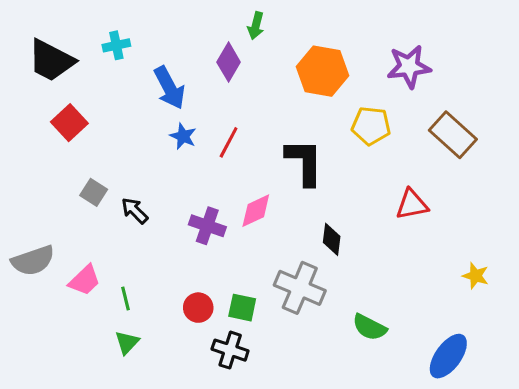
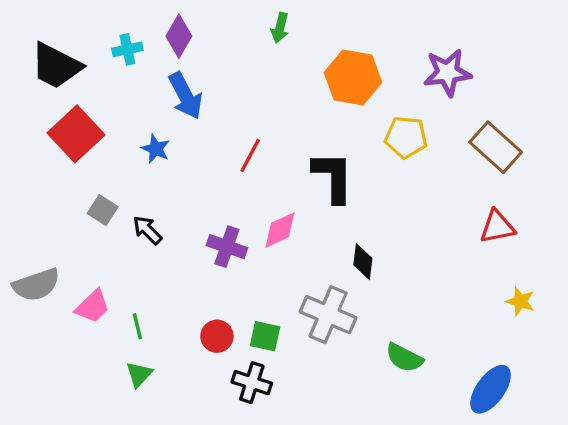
purple diamond: (229, 62) -> (179, 36), moved
red square: (69, 123) -> (76, 134), size x1.4
blue star: (183, 136) -> (156, 149), moved
red triangle: (412, 205) -> (497, 227), moved

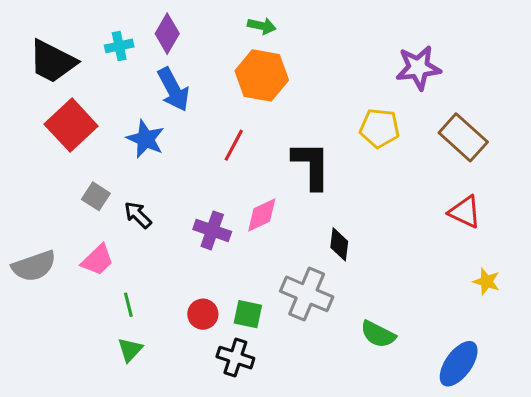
green arrow: (280, 28) -> (262, 26), turned -92
orange hexagon: (353, 78) -> (262, 75), moved
blue star: (156, 149) -> (146, 139), size x1.4
red triangle: (497, 227) -> (465, 212), turned 36
pink trapezoid: (93, 306) -> (97, 260), moved

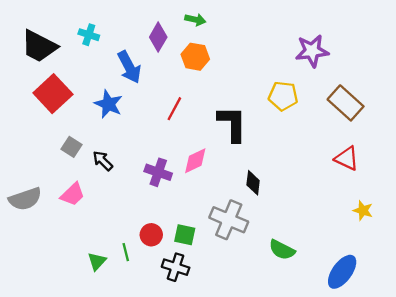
purple diamond: (167, 34) -> (158, 37), moved
cyan cross: (119, 46) -> (89, 35), turned 30
orange hexagon: (262, 75) -> (195, 57), size x0.7
green line: (128, 305) -> (126, 252), moved

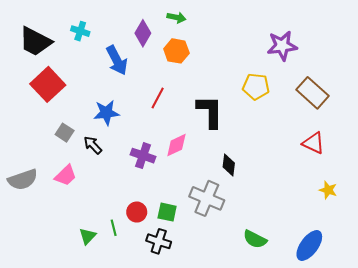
blue star: (108, 104) -> (106, 113), moved, turned -30
green semicircle: (282, 250) -> (255, 239), moved

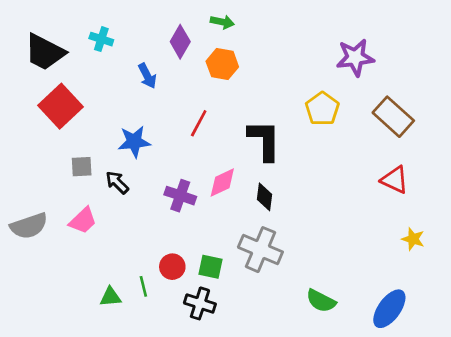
blue arrow: (117, 60) -> (147, 76), size x0.7
yellow pentagon: (256, 87) -> (322, 109), turned 30
gray square: (65, 133) -> (82, 167), turned -36
black diamond: (229, 165) -> (264, 197), moved
green triangle: (88, 236) -> (110, 297), turned 42

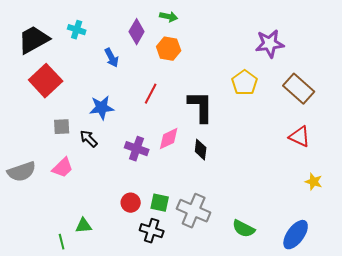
black trapezoid: (45, 52) -> (34, 40), turned 124
gray cross: (260, 250) -> (194, 211), moved
green line: (143, 286) -> (62, 242), moved

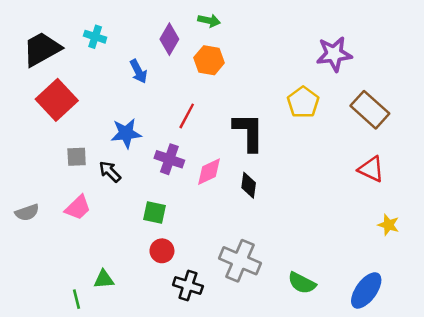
purple cross: (137, 149) -> (169, 159), moved
gray semicircle: (22, 172) -> (27, 212), size x0.7
green square: (160, 203) -> (155, 212), moved

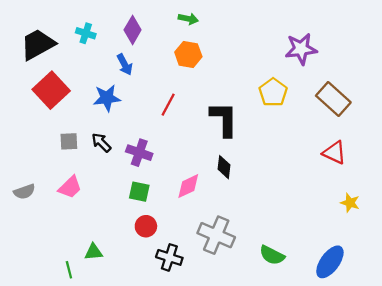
purple diamond: (169, 39) -> (133, 30), moved
blue star: (126, 133) -> (107, 98), moved
purple cross: (169, 159) -> (139, 153), moved
black arrow: (110, 172) -> (101, 143), moved
pink diamond: (209, 172) -> (188, 186), moved

